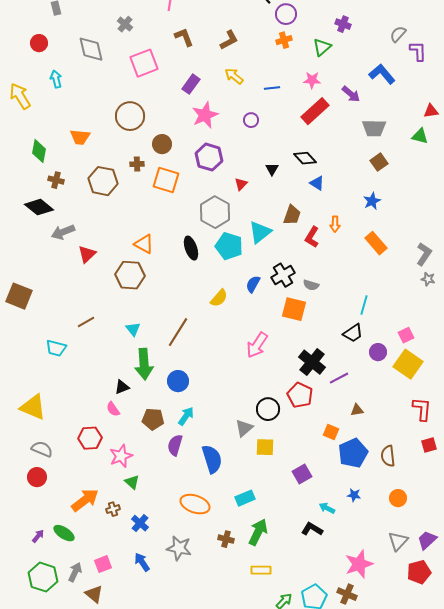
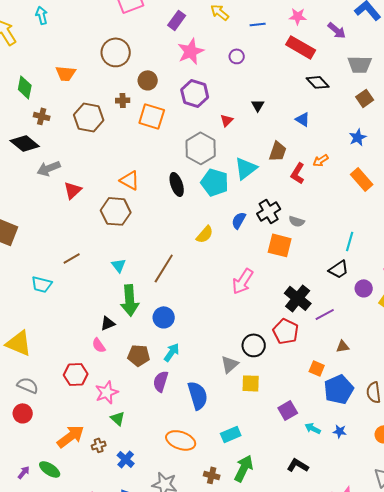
red rectangle: (315, 111) -> (301, 47), turned 72
black diamond: (305, 158) -> (318, 82), moved
orange arrow: (335, 224) -> (321, 160), turned 56
cyan arrow: (327, 508) -> (313, 428), moved

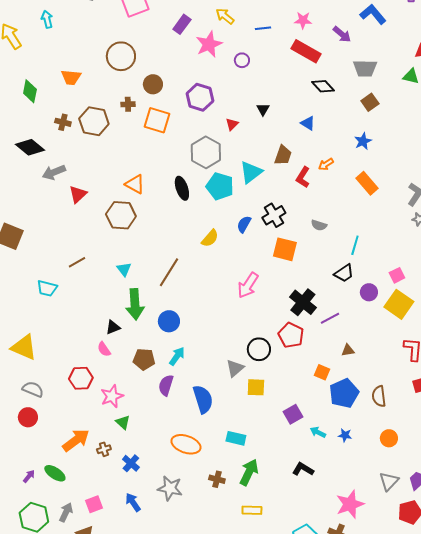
pink star: (191, 51) -> (209, 44), moved
brown cross: (42, 116) -> (63, 122), moved
gray semicircle: (297, 221) -> (319, 225), moved
cyan rectangle: (231, 434) -> (236, 438), turned 36

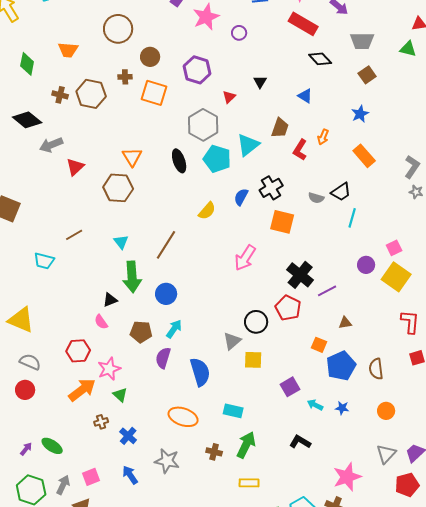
orange arrow: (326, 164) -> (323, 137), turned -35
orange triangle: (135, 184) -> (132, 157), turned 30
black trapezoid: (344, 273) -> (341, 192), moved
orange arrow: (76, 440) -> (82, 390), moved

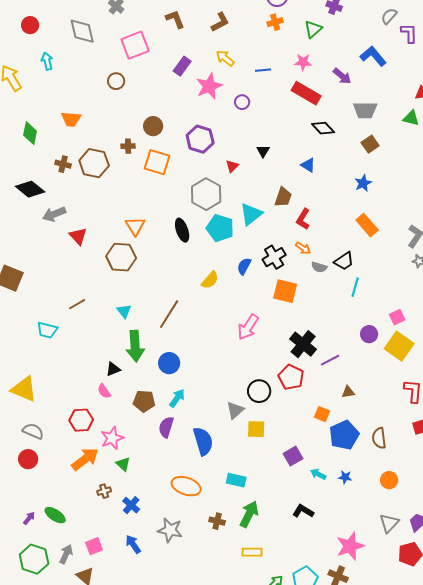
brown circle: (118, 29) -> (116, 81), moved, size x0.6
orange arrow: (323, 137) -> (303, 248), moved, turned -77
red triangle: (75, 167) -> (78, 236), turned -30

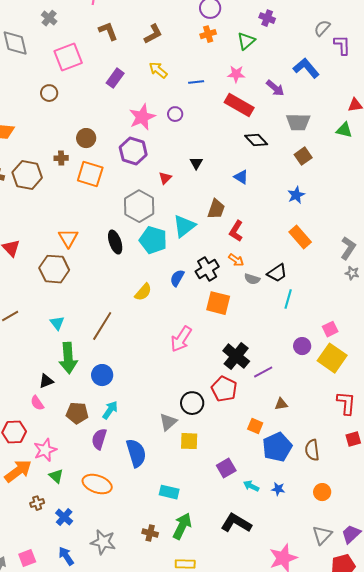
pink star: (209, 86) -> (142, 117), moved
orange ellipse: (186, 486) -> (97, 484), moved
black L-shape: (303, 511) -> (236, 523), size x1.4

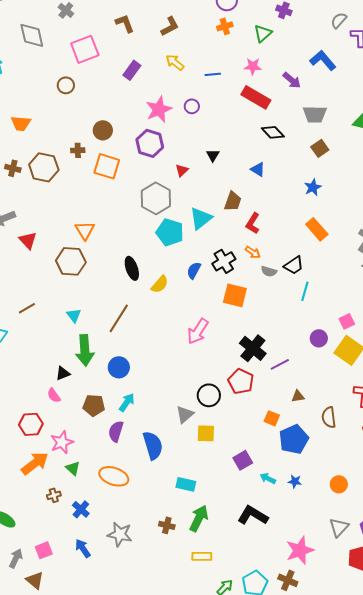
black ellipse: (115, 242) -> (132, 268), moved
brown semicircle: (312, 450) -> (329, 417), moved

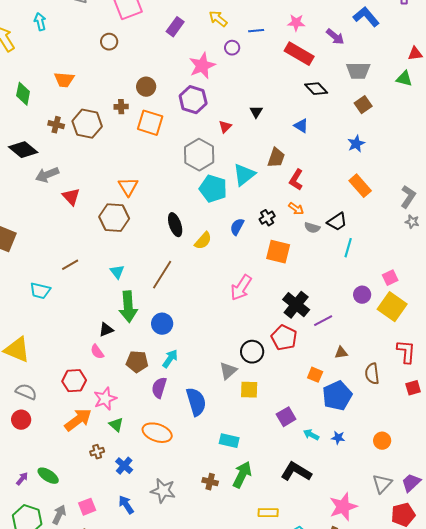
purple circle: (192, 106) -> (232, 48), moved
black cross: (224, 261) -> (267, 218), size x0.7
yellow rectangle: (202, 556) -> (268, 513), moved

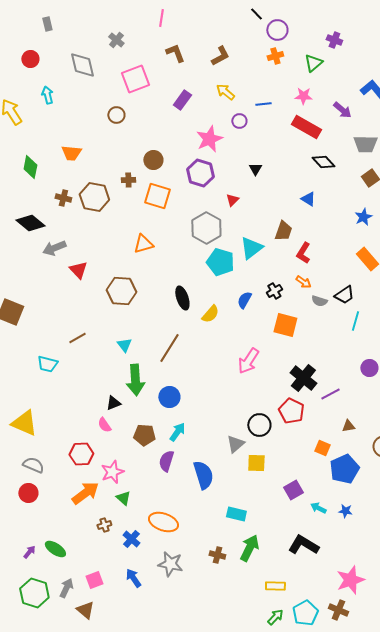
black triangle: (256, 112) -> (255, 169), moved
orange triangle: (128, 187) -> (143, 244), moved, turned 45
orange ellipse: (157, 433) -> (163, 522), moved

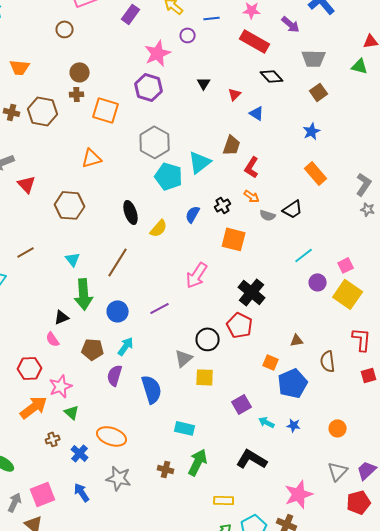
brown circle: (153, 160) -> (80, 72), moved
red triangle: (232, 200) -> (235, 94), moved
cyan line: (355, 321) -> (304, 255), moved, turned 36
purple line: (330, 394) -> (160, 308), moved
pink square: (94, 580) -> (43, 494), size x1.4

